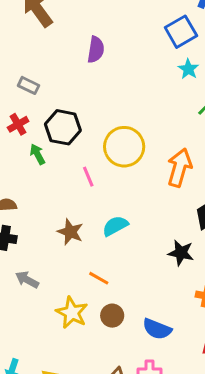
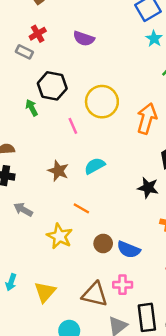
purple semicircle: (96, 50) -> (84, 39), moved, turned 100
red cross: (18, 124) -> (38, 34), moved
brown circle: (112, 316) -> (103, 243), moved

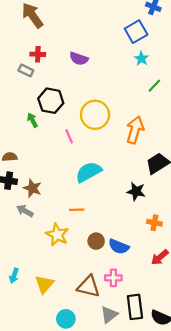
red cross: (38, 34) -> (38, 54), turned 32
cyan semicircle: (95, 166) -> (89, 172), size x1.4
brown star: (58, 171) -> (32, 188), moved
orange line: (81, 208) -> (77, 210), turned -32

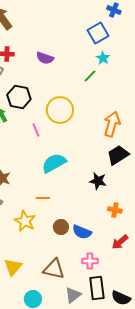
green line: (154, 86) -> (90, 76), moved
orange arrow: (135, 130) -> (112, 124), moved
pink cross: (113, 278) -> (90, 261), moved

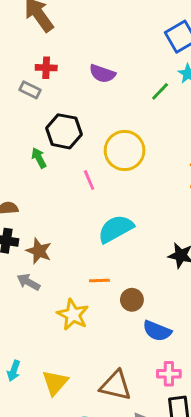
green line: (90, 76) -> (160, 91), moved
brown circle: (61, 227) -> (132, 300), moved

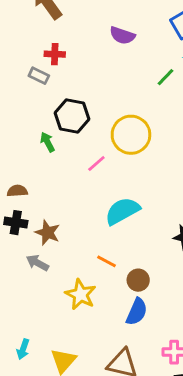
purple semicircle: (102, 74) -> (122, 35), moved
pink line: (89, 180) -> (96, 164), turned 72
orange line: (99, 281) -> (106, 261), turned 30
blue semicircle: (157, 331) -> (137, 312), moved, turned -88

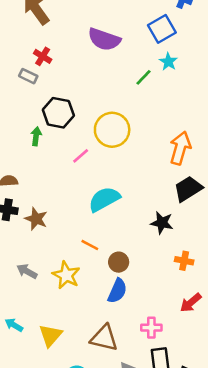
purple semicircle: (122, 35) -> (104, 39), size x1.4
red cross: (55, 54) -> (43, 56), turned 30
green arrow: (47, 142) -> (36, 136), turned 36
gray arrow: (37, 263) -> (27, 271), moved
cyan arrow: (23, 349) -> (14, 325), turned 102

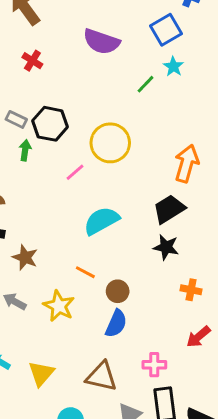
gray rectangle: (28, 76) -> (16, 119), moved
black trapezoid: (188, 189) -> (169, 209), moved
brown star: (36, 219) -> (25, 257), moved

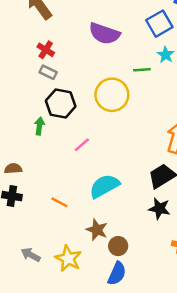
green line: (145, 84) -> (142, 70), turned 42
gray rectangle: (16, 119) -> (48, 72), moved
yellow circle: (110, 143) -> (112, 95), moved
brown star: (25, 257) -> (97, 230), moved
orange line: (85, 272) -> (59, 202), moved

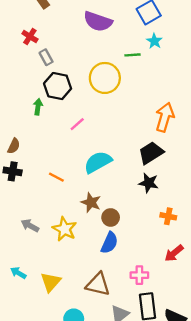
red cross: (46, 50) -> (30, 36), moved
gray rectangle: (48, 72) -> (46, 57), turned 35
brown semicircle: (13, 169) -> (14, 146), turned 119

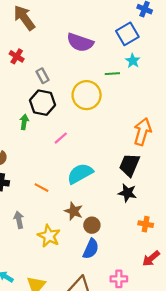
gray rectangle: (46, 57) -> (42, 76), moved
black trapezoid: (151, 153) -> (130, 165), turned -35
gray arrow: (30, 226) -> (19, 220), moved, turned 49

